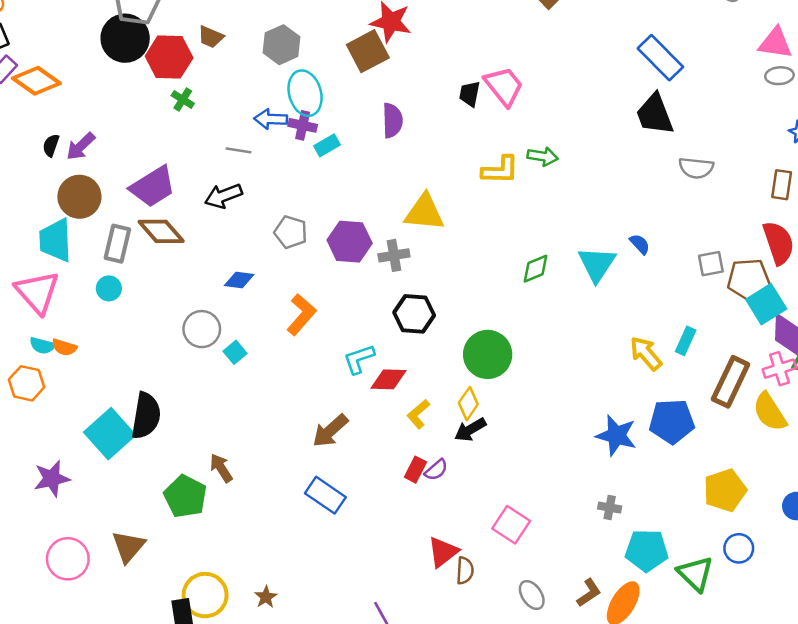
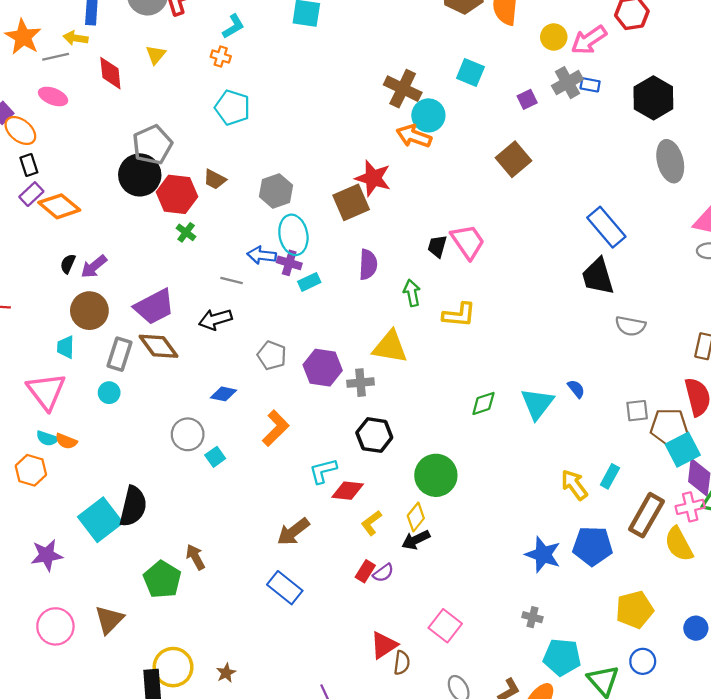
green arrow: (543, 156) -> (412, 293), moved, turned -115
cyan trapezoid: (55, 240) -> (66, 347), size x0.6

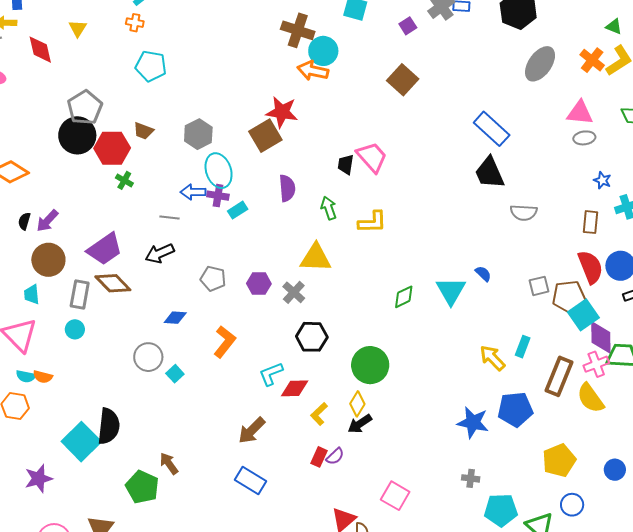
gray ellipse: (670, 161) -> (540, 64), turned 57
purple hexagon: (323, 368) -> (259, 284), size x0.7
gray cross: (361, 383) -> (294, 292), turned -35

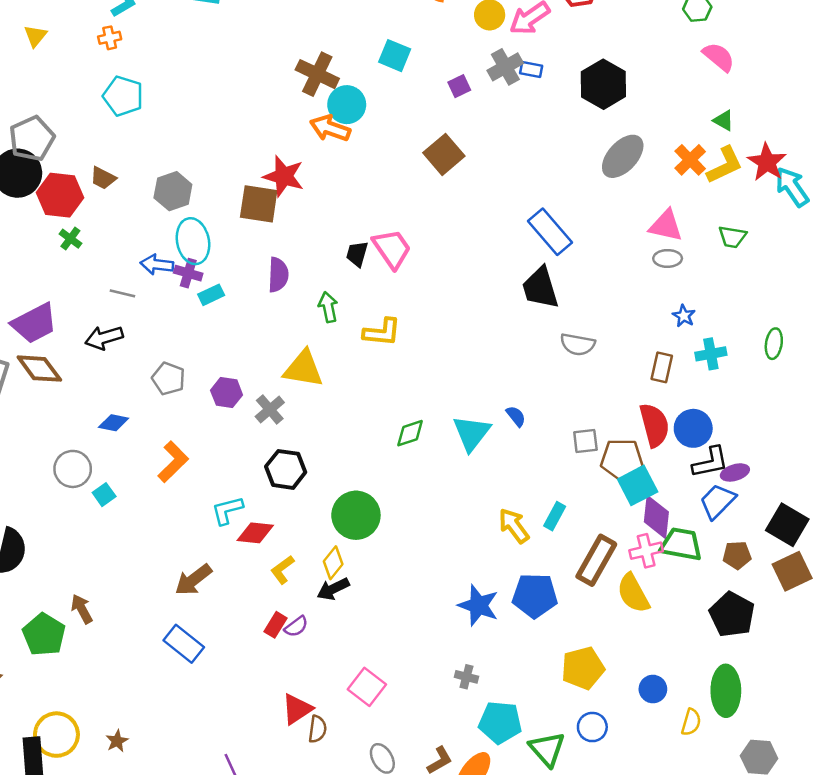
orange cross: (135, 23) -> (110, 38), turned -30
brown square: (265, 136) -> (259, 204), turned 32

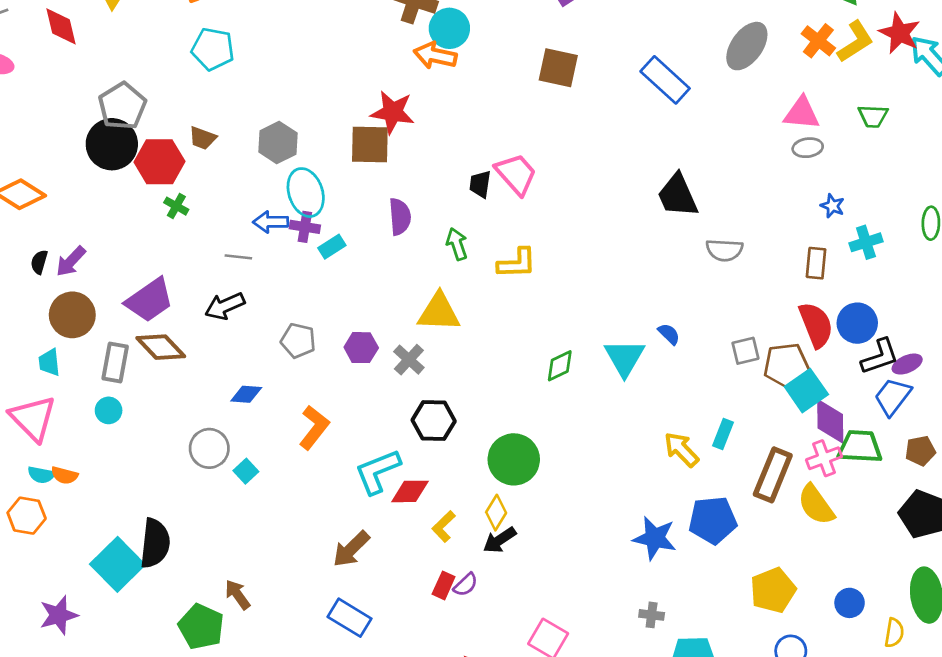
brown square: (444, 154) -> (558, 68), turned -30
blue rectangle: (550, 232) -> (665, 80), moved
cyan L-shape: (227, 510) -> (378, 471), size x1.4

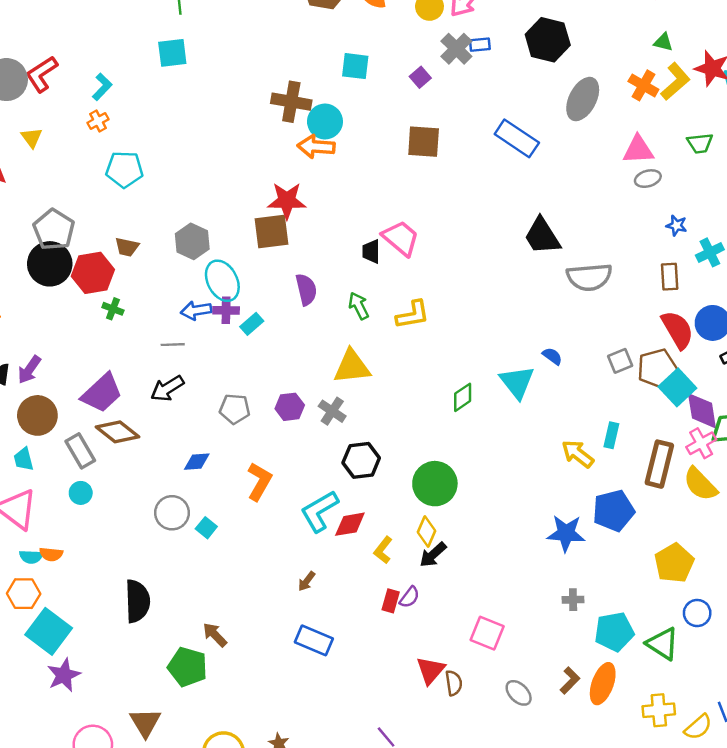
gray semicircle: (724, 250) -> (589, 277), size x1.4
gray rectangle: (115, 363) -> (80, 451), turned -32
brown arrow: (351, 549) -> (307, 581), size x0.6
cyan square: (117, 564) -> (49, 631), moved

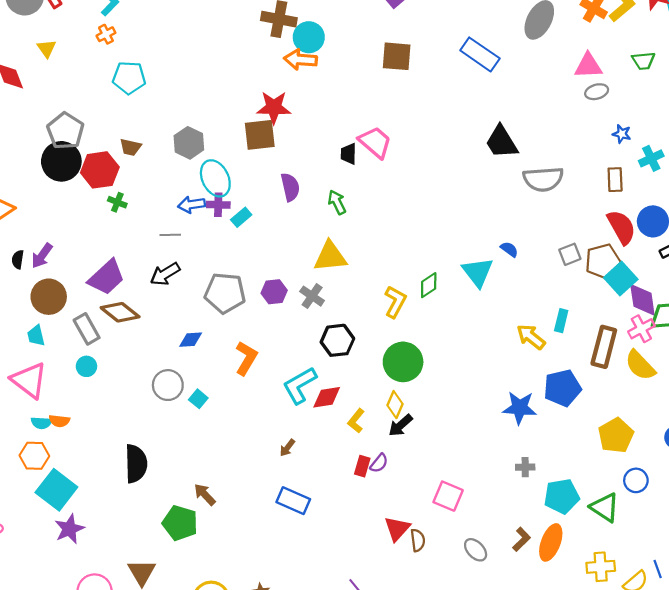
yellow L-shape: (413, 315) -> (395, 302), moved, turned -52
gray pentagon: (235, 409) -> (225, 293), size x1.5

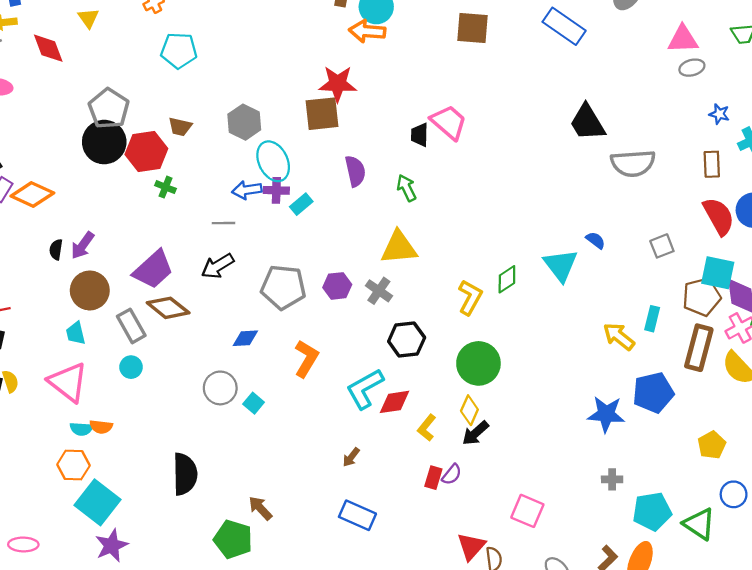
brown pentagon: (603, 261) -> (702, 297), moved
cyan square: (621, 279) -> (718, 273), turned -36
yellow pentagon: (616, 436) -> (712, 445), size x0.7

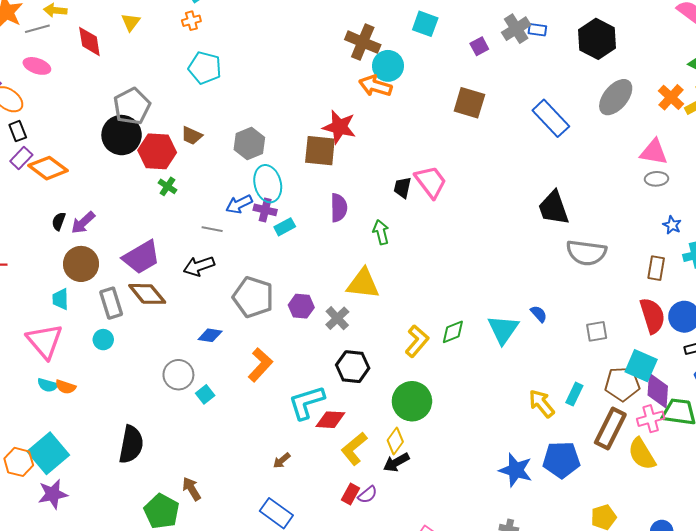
blue arrow: (247, 190) -> (239, 204), turned -30
yellow L-shape: (427, 428) -> (354, 449), size x1.4
orange hexagon: (73, 465) -> (19, 462), moved

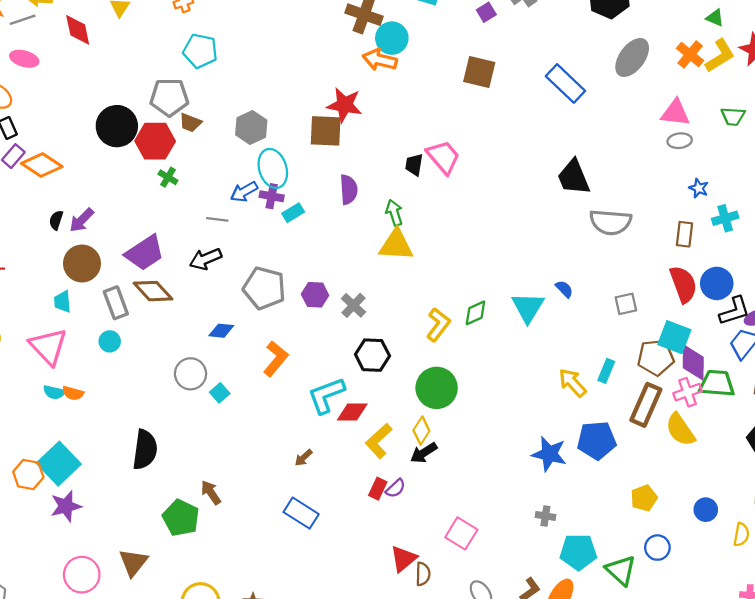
gray pentagon: (132, 106) -> (169, 97), moved, turned 30
yellow triangle: (363, 284) -> (396, 245), moved

